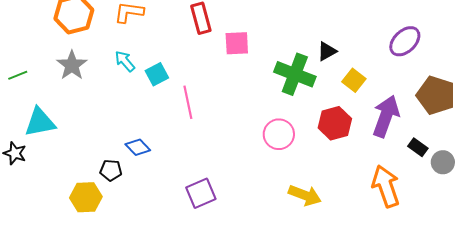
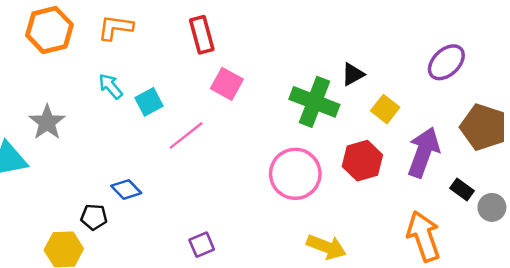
pink square: (237, 43) -> (227, 84), moved, turned 32
gray star: (72, 65) -> (47, 122), moved
pink line: (188, 102) -> (186, 135), turned 64
pink circle: (279, 134) -> (295, 174), size x1.4
purple square: (201, 193) -> (202, 245), size x0.7

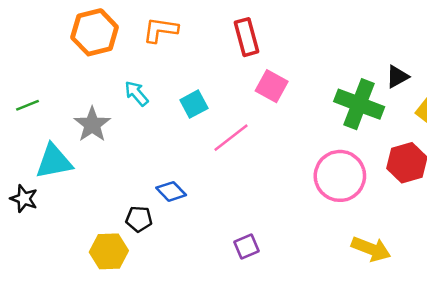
cyan arrow: (111, 86) -> (136, 93), moved

